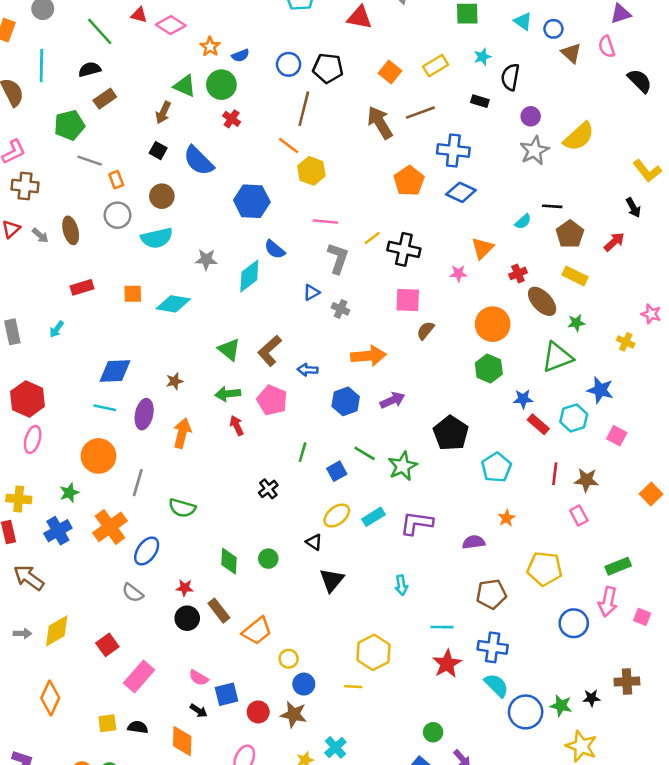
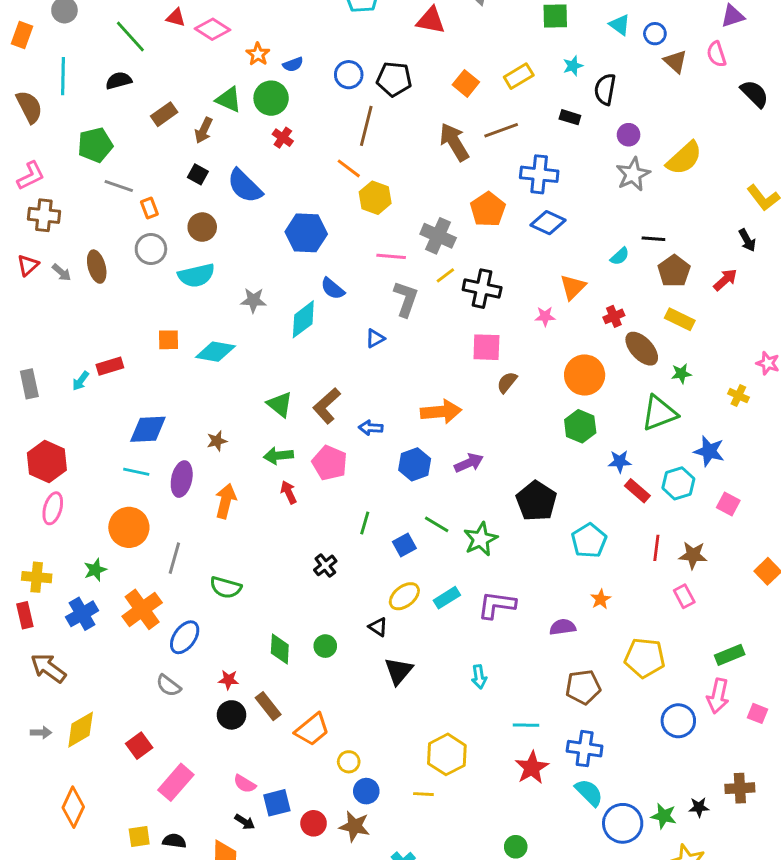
brown rectangle: (105, 99) -> (164, 114), moved
red rectangle: (82, 287) -> (110, 366), moved
gray cross: (341, 309) -> (438, 236), moved, size x1.6

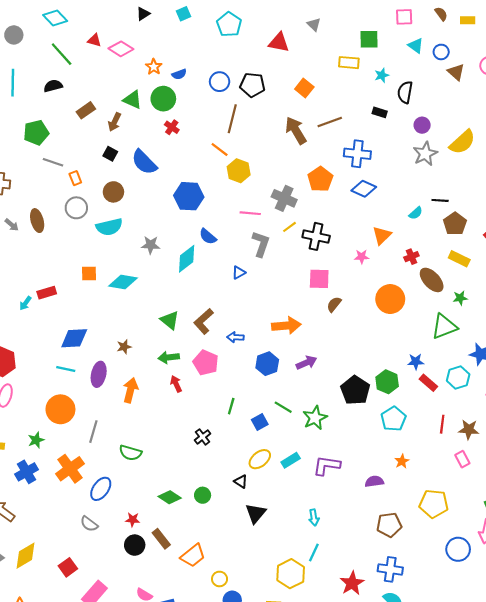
yellow rectangle: (519, 76) -> (349, 63), moved, turned 36
green hexagon: (580, 426) -> (387, 382), moved
green diamond: (280, 649) -> (170, 497), turned -60
cyan line: (526, 725) -> (314, 552), moved, turned -66

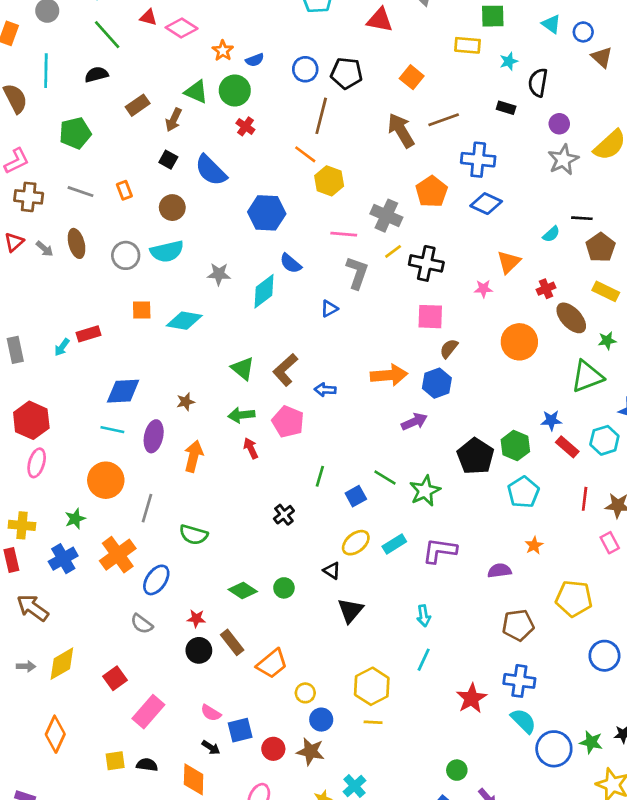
gray line: (53, 162) -> (81, 192), moved
gray circle: (76, 208) -> (126, 255), moved
blue hexagon: (267, 364) -> (437, 383), moved
yellow hexagon: (291, 574) -> (372, 686), moved

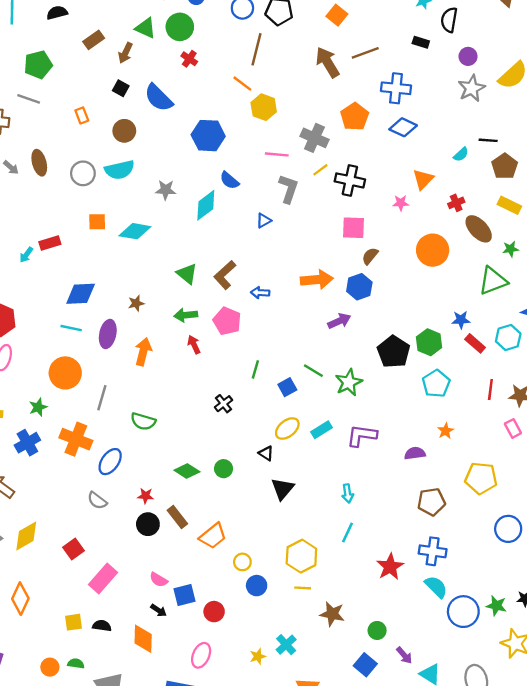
gray line: (81, 192) -> (29, 99), moved
orange cross: (118, 555) -> (76, 439), turned -32
brown star: (311, 751) -> (332, 614), moved

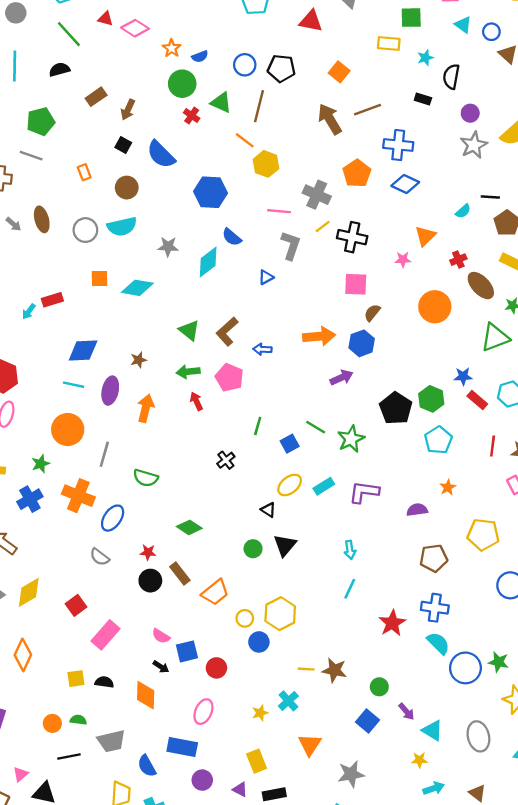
green triangle: (146, 28) -> (221, 103), moved
green circle: (224, 469) -> (253, 549), moved
yellow hexagon: (301, 556) -> (280, 614), moved
yellow line: (303, 588) -> (306, 669), moved

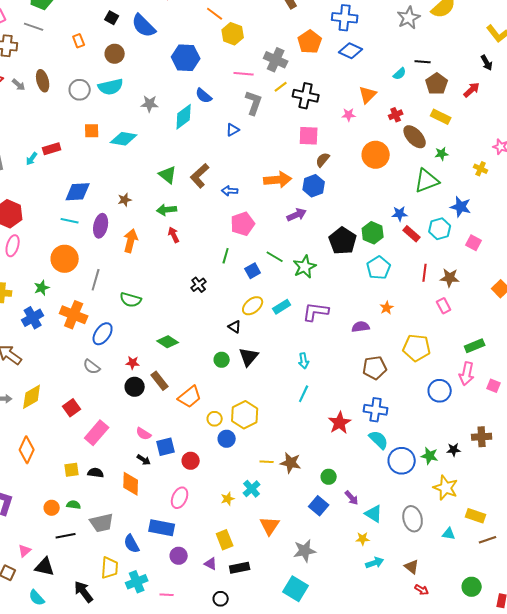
pink pentagon: (229, 378) -> (243, 224), moved, turned 30

